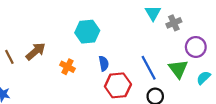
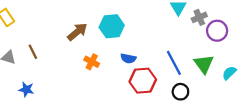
purple circle: (196, 47) -> (217, 31), moved
brown arrow: (36, 51) -> (77, 32), moved
blue semicircle: (104, 63) -> (128, 58), turned 112

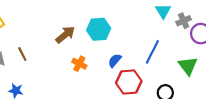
blue semicircle: (128, 58) -> (115, 60), turned 120
blue line: (174, 63) -> (152, 52), moved, turned 55

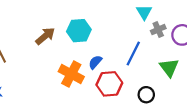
gray cross: (184, 21) -> (158, 30), moved
orange cross: (79, 64) -> (71, 74), moved, size x1.6

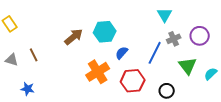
gray cross: (158, 30) -> (174, 39), moved
blue semicircle: (95, 62) -> (122, 53), moved
orange cross: (71, 74) -> (98, 72), turned 30

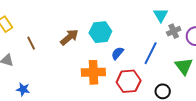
gray cross: (174, 39) -> (174, 31), moved
brown line: (34, 55) -> (31, 43), moved
orange cross: (98, 72) -> (93, 72), turned 30

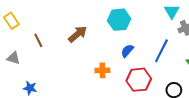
cyan hexagon: (100, 32) -> (119, 20), moved
orange cross: (93, 72) -> (102, 70), size x0.6

